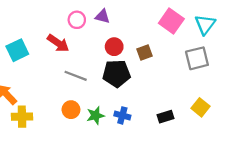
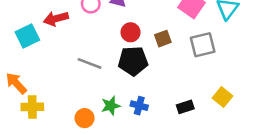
red arrow: (58, 43) -> (56, 19), moved, turned 130
gray square: (197, 58) -> (203, 45), moved
orange circle: (71, 110) -> (85, 118), moved

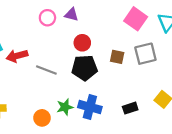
red arrow: (56, 19) -> (17, 56), moved
brown square: (163, 39) -> (117, 57), moved, turned 32
blue cross: (139, 106) -> (90, 107), size x1.5

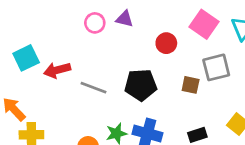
red circle: (82, 43) -> (166, 43), moved
brown square: (117, 57) -> (191, 85), moved

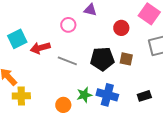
pink circle: (95, 23) -> (68, 25), moved
brown square: (191, 85) -> (126, 59), moved

